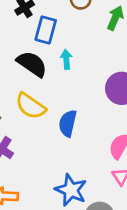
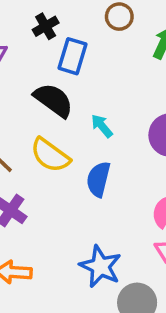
cyan arrow: (66, 59) -> (102, 126), moved, turned -36

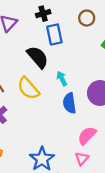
blue rectangle: (72, 56) -> (54, 34), turned -42
blue semicircle: (98, 179) -> (69, 103), moved, turned -36

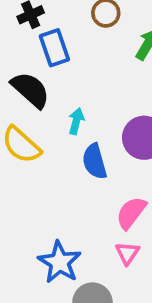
cyan arrow: (62, 78) -> (76, 121), turned 48

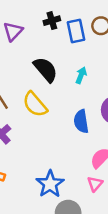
blue rectangle: (54, 48) -> (76, 31), moved
cyan arrow: (76, 121) -> (81, 75), moved

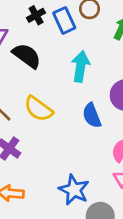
black semicircle: (46, 69) -> (27, 56), moved
cyan arrow: (81, 75) -> (81, 66), size x1.6

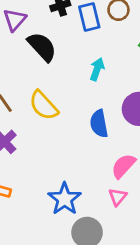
cyan arrow: (81, 66) -> (97, 69), size x0.7

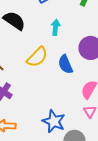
yellow semicircle: (44, 105) -> (37, 57), moved, turned -80

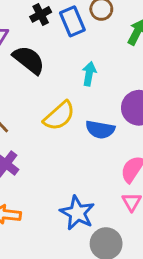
blue semicircle: (65, 64) -> (100, 130), turned -60

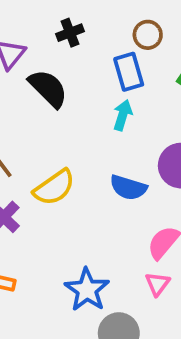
blue rectangle: (72, 21) -> (129, 72), moved
yellow semicircle: (59, 116) -> (54, 187), moved

